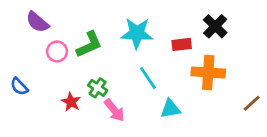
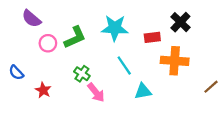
red star: (71, 102) -> (43, 90), moved

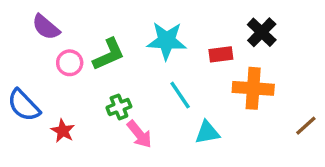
blue semicircle: (16, 73) -> (24, 105), size x1.5
green cross: (82, 74) -> (119, 107), turned 35

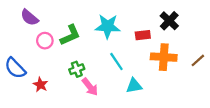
brown line: (306, 126) -> (198, 60), moved

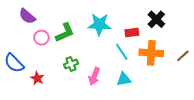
cyan line: (116, 62) -> (122, 52), moved
pink arrow: (90, 87) -> (94, 76), moved, turned 60

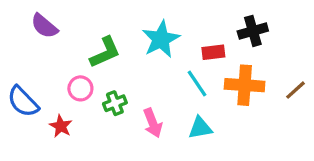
black cross: (156, 19) -> (253, 31), turned 30
cyan star: (99, 24) -> (161, 39), turned -30
pink circle: (41, 38) -> (80, 88), moved
pink arrow: (94, 76) -> (153, 123), turned -42

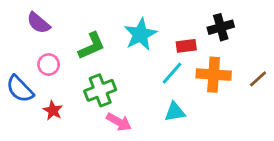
cyan line: (197, 84) -> (172, 73), turned 75
pink circle: (80, 88) -> (49, 65), moved
green cross: (115, 103) -> (100, 90), size x1.5
pink arrow: (153, 123) -> (119, 122), moved, turned -40

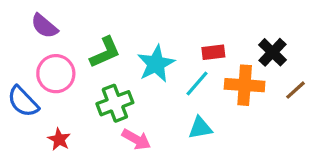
black cross: (221, 27) -> (272, 52), moved, turned -30
cyan star: (140, 34) -> (156, 64), moved
pink circle: (49, 65) -> (56, 74), size x1.5
red star: (53, 110) -> (59, 139), moved

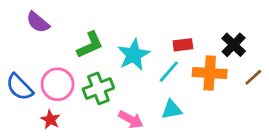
pink circle: (56, 74) -> (58, 84), moved
pink arrow: (136, 139) -> (131, 119), moved

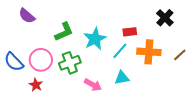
black cross: (234, 45) -> (165, 18), moved

